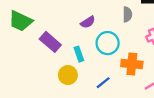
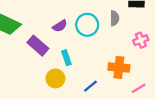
purple semicircle: (88, 22) -> (60, 26), moved
cyan circle: (108, 43) -> (87, 25), moved

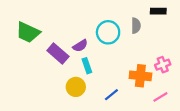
purple semicircle: (60, 26) -> (80, 46), moved
pink cross: (141, 40) -> (163, 65), moved

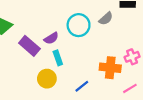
gray semicircle: (136, 26) -> (106, 19), turned 48

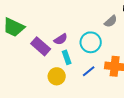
cyan circle: (79, 25) -> (91, 42), moved
blue line: (82, 86) -> (89, 71), moved

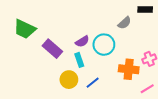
purple semicircle: (61, 39) -> (82, 41), moved
blue line: (89, 71) -> (93, 83), moved

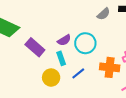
gray semicircle: (125, 23) -> (104, 14), moved
blue line: (93, 83) -> (78, 73), moved

